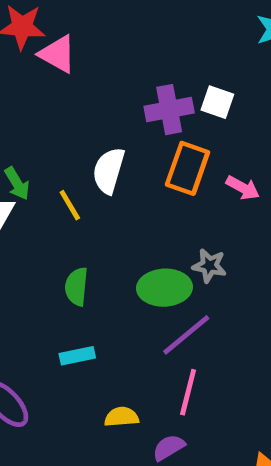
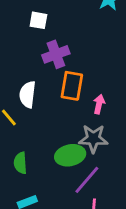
white square: (217, 102) -> (38, 20), moved
pink arrow: (243, 188) -> (99, 104), moved, turned -96
gray star: (209, 266) -> (93, 139), size x1.5

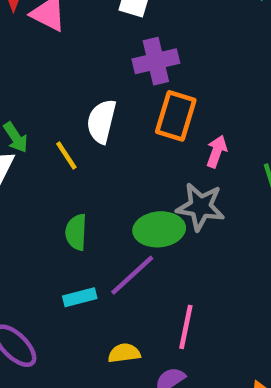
purple line: (87, 180) -> (132, 275), moved

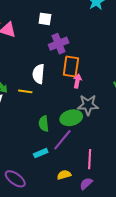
pink arrow: (217, 151) -> (77, 81), moved
yellow line: (66, 156) -> (25, 91), turned -40
green semicircle: (76, 232) -> (44, 124), moved

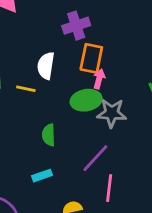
green ellipse: (71, 118) -> (86, 100), moved
purple line: (62, 140) -> (95, 158), moved

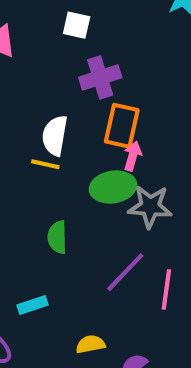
yellow line: (26, 89) -> (45, 164), moved
cyan rectangle: (42, 176) -> (32, 305), moved
pink line: (109, 188) -> (166, 289), moved

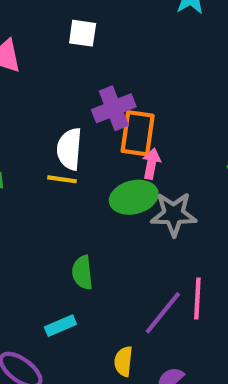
purple cross: (100, 77) -> (114, 108), moved
green semicircle: (57, 237) -> (82, 272), moved
purple line: (125, 272) -> (163, 313), moved
yellow semicircle: (90, 344) -> (123, 361), turned -68

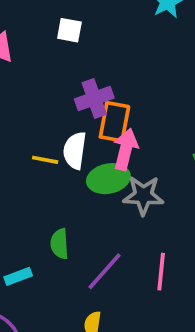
white semicircle: (69, 149) -> (75, 151), moved
pink arrow: (151, 164) -> (126, 149), size x1.5
purple line: (163, 313) -> (105, 271), moved
cyan rectangle: (60, 326) -> (18, 276), moved

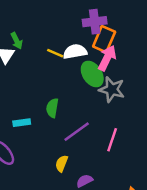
white semicircle: (75, 151) -> (75, 52), turned 60
green ellipse: (108, 179) -> (92, 74), turned 55

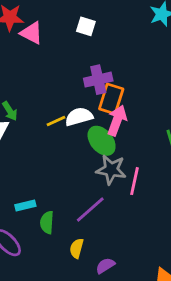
yellow line: (55, 53) -> (56, 121), turned -42
gray star: (112, 89) -> (111, 170), moved
green semicircle: (52, 108) -> (47, 222), moved
pink line: (112, 140) -> (135, 181), moved

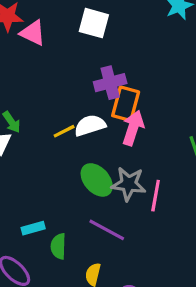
white square: (86, 26) -> (94, 23), size x1.4
green ellipse: (102, 141) -> (97, 180), moved
purple line: (90, 209) -> (107, 230), turned 72

